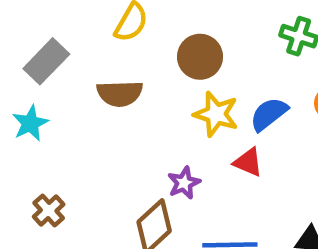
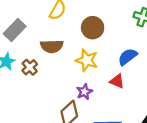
yellow star: (216, 114) -> (87, 60), moved
brown cross: (49, 210) -> (30, 67), moved

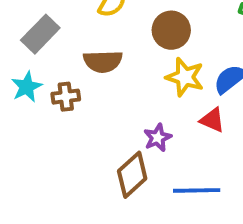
yellow star: (87, 60) -> (185, 77), moved
brown cross: (30, 67) -> (66, 97), turned 35

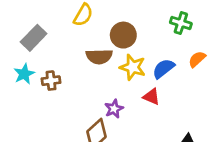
brown semicircle: (103, 61) -> (99, 56), moved

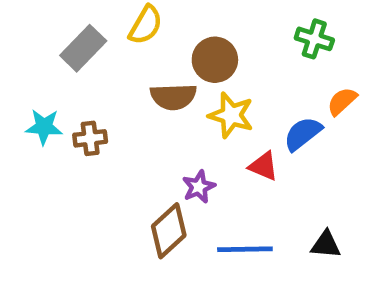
gray rectangle: (34, 38) -> (83, 48), moved
blue semicircle: (163, 69) -> (303, 134), moved
cyan star: (24, 74) -> (44, 127), turned 30

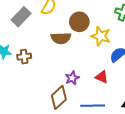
yellow star: (231, 115) -> (101, 36), moved
red triangle: (263, 166) -> (102, 77), moved

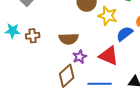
brown semicircle: (61, 38) -> (69, 39), moved
red triangle: (102, 77) -> (109, 56), size x1.5

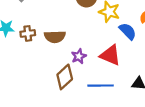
blue semicircle: (125, 34) -> (128, 31), turned 84
brown semicircle: (69, 39) -> (55, 37), moved

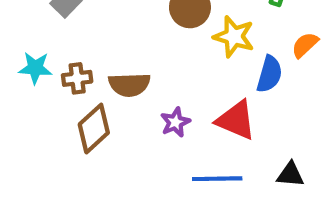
blue semicircle: (128, 31) -> (269, 74), turned 60
brown diamond: (65, 77) -> (94, 129), moved

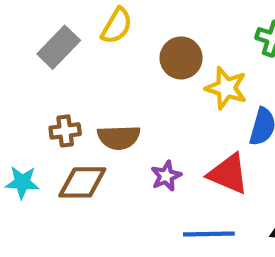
cyan star: (35, 68) -> (22, 182), moved
brown diamond: (94, 129) -> (82, 182), turned 42

